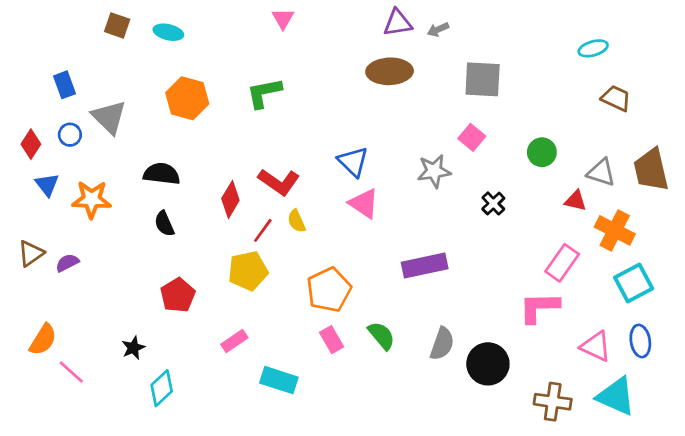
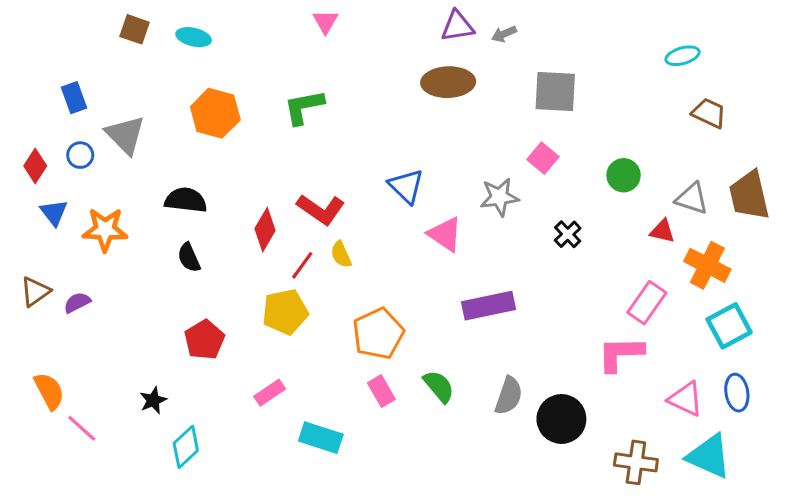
pink triangle: (364, 203) -> (445, 234), moved
orange semicircle: (43, 340) -> (49, 391), turned -60

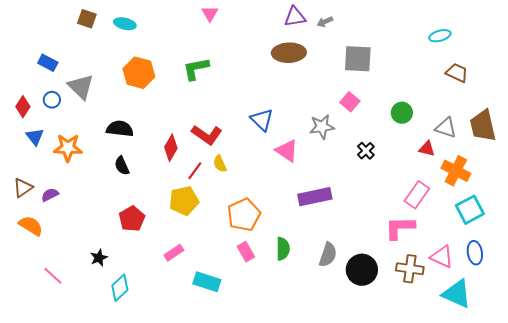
blue rectangle: (74, 98) -> (48, 63), turned -42
green semicircle: (439, 386) -> (283, 249), turned 40
orange semicircle: (49, 391) -> (31, 226), moved, turned -30
brown cross: (636, 462) -> (410, 269), moved

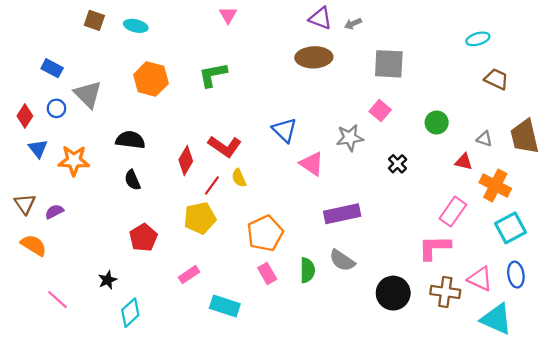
purple triangle: (295, 17) -> (320, 18), turned 30
gray triangle: (446, 128) -> (484, 139), size x0.7
brown triangle: (23, 188) -> (25, 204), turned -30
gray semicircle: (328, 255) -> (342, 260), moved, turned 105

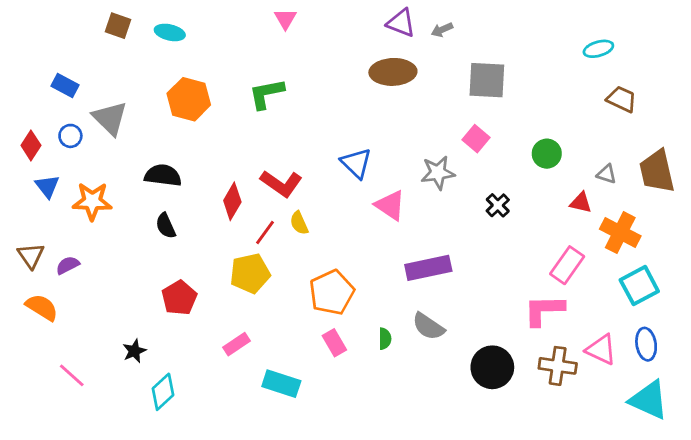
green semicircle: (307, 270) -> (385, 339), size x0.7
cyan triangle: (496, 319) -> (649, 400), moved

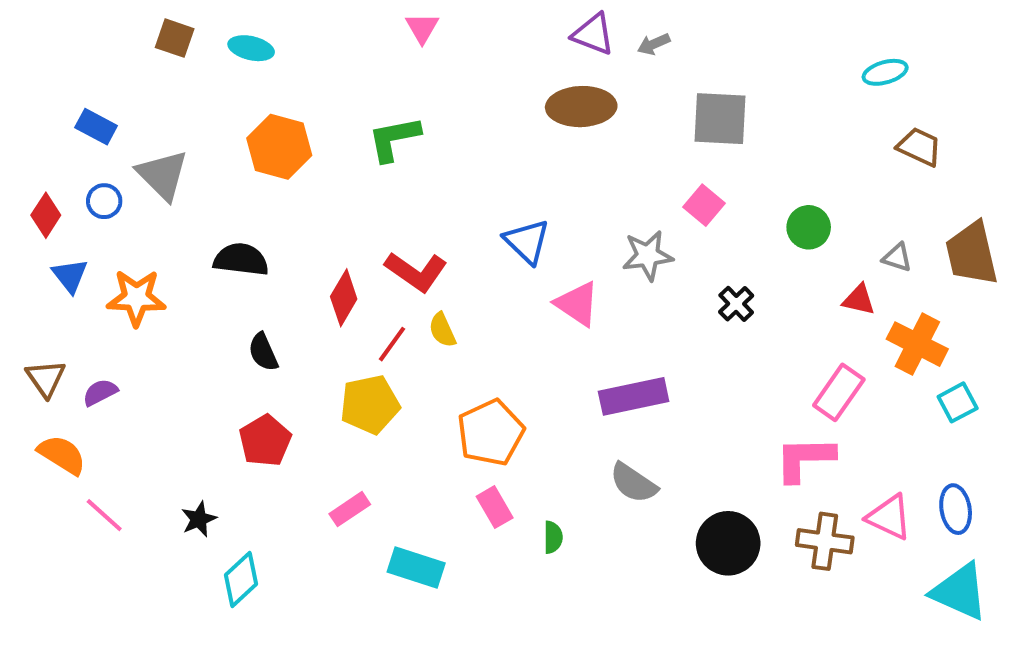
black semicircle: (166, 226) -> (263, 352), moved
cyan square: (639, 286) -> (958, 402), moved, size x0.7
green semicircle: (385, 339) -> (553, 537), moved
pink line: (72, 375) -> (104, 515), moved

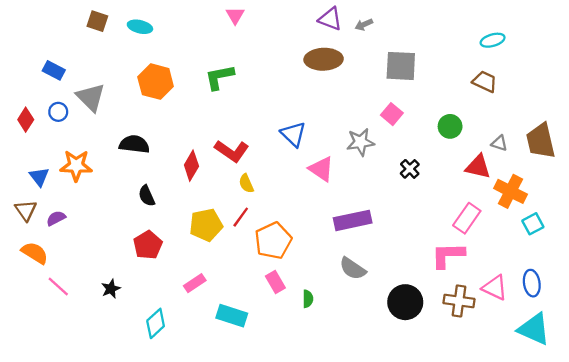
brown trapezoid: (919, 147) -> (485, 82), moved
blue triangle: (70, 276) -> (39, 177), moved
red triangle: (859, 300) -> (478, 167), size x1.4
red line: (392, 344) -> (241, 217), moved
cyan diamond: (241, 580) -> (156, 323), moved

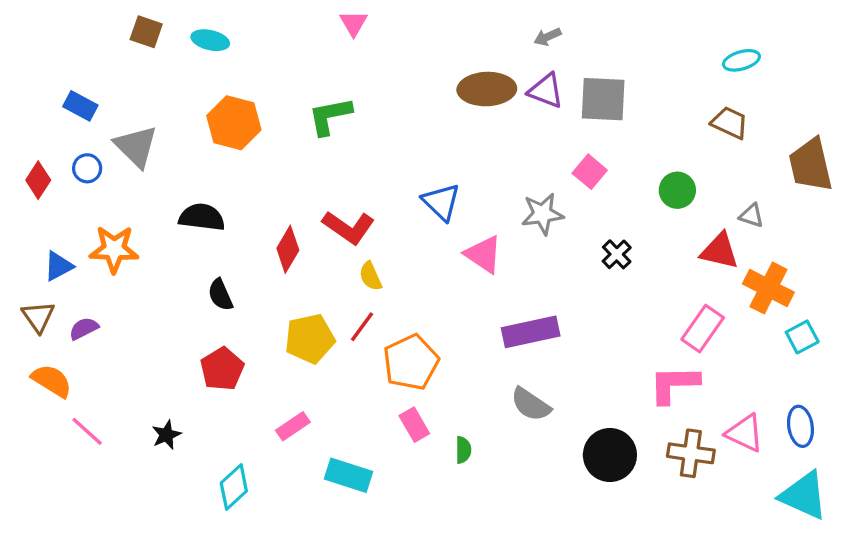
purple triangle: (330, 19) -> (546, 91), moved
brown trapezoid: (541, 141) -> (811, 165), moved
blue triangle: (39, 177) -> (58, 266), turned 40

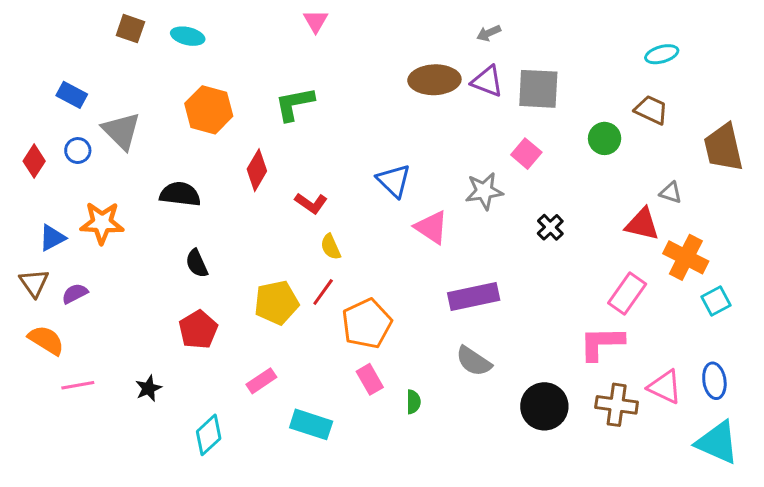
green circle: (677, 190) -> (605, 138), moved
red L-shape: (349, 227) -> (311, 203), size x0.7
red diamond: (288, 249) -> (257, 170), moved
pink line: (87, 431) -> (78, 385), turned -52

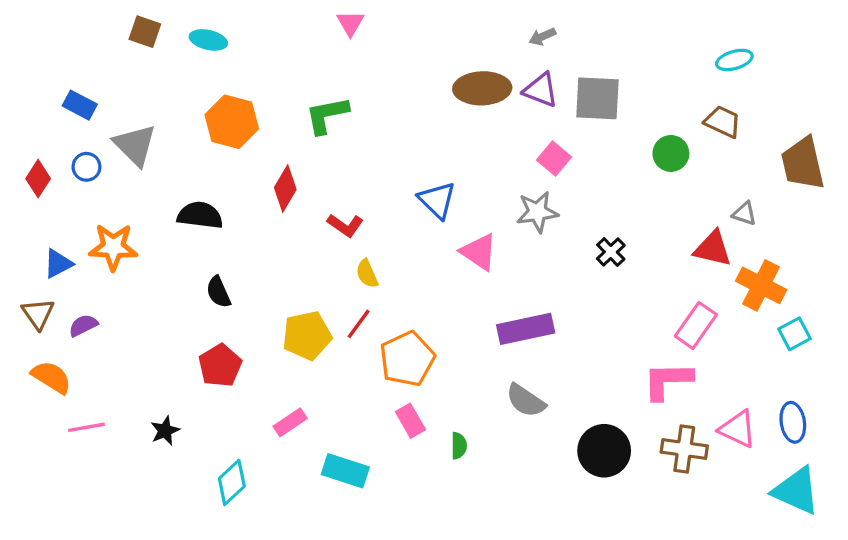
pink square: (526, 154) -> (554, 158), moved

